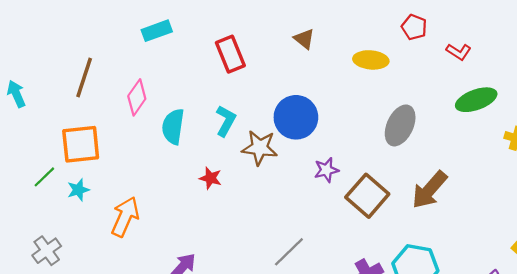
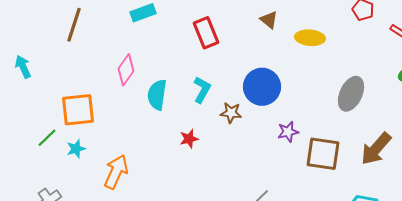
yellow ellipse: (371, 60) -> (310, 38), moved
brown line: (84, 77) -> (74, 25), moved
brown star: (260, 148) -> (231, 113), size x0.7
red star: (211, 178) -> (189, 139), turned -30
brown square: (367, 196) -> (323, 154), turned -33

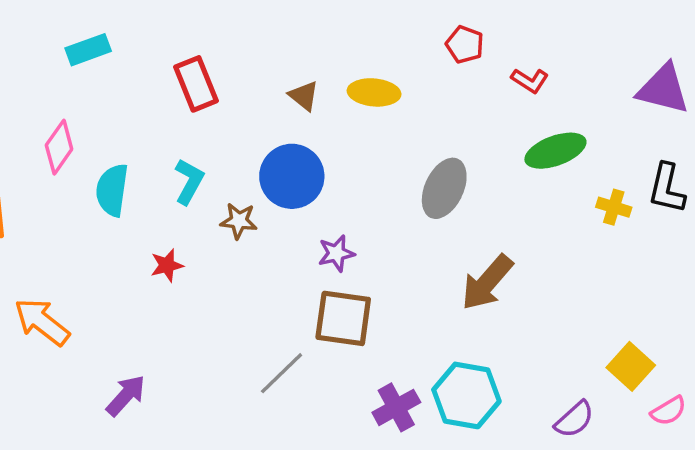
brown triangle: (269, 20) -> (304, 96), moved
brown square: (323, 154) -> (343, 318), moved
orange arrow: (116, 172) -> (42, 322), turned -76

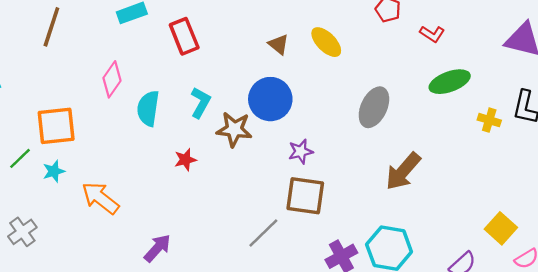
red rectangle: (196, 84) -> (184, 36), moved
yellow ellipse: (374, 92) -> (326, 42), turned 40
brown star: (239, 221) -> (234, 129), size x1.4

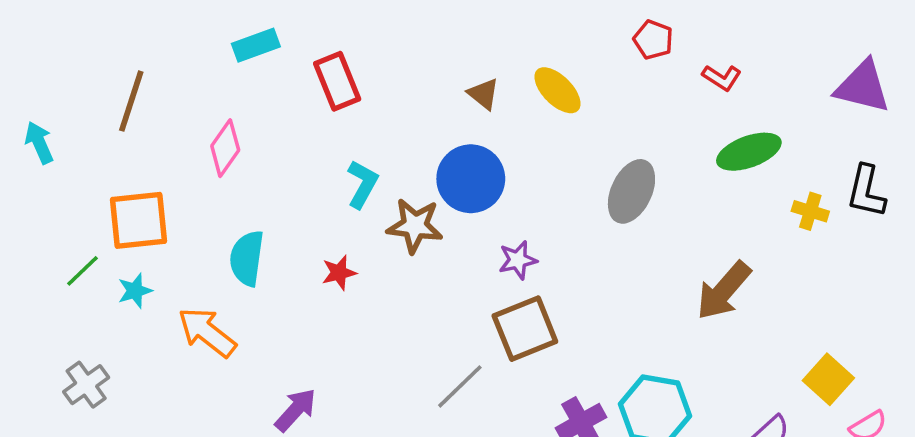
brown line: (51, 27) -> (131, 101), moved
cyan semicircle: (148, 108) -> (247, 258), moved
brown arrow: (403, 171) -> (724, 291), moved
brown square: (305, 196) -> (525, 329), turned -30

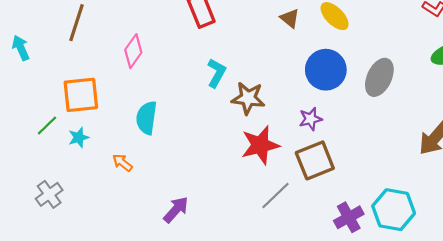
blue circle: (471, 179) -> (326, 70), moved
red star: (339, 273) -> (260, 145), moved, size x1.8
orange arrow: (207, 332) -> (122, 163), size x0.6

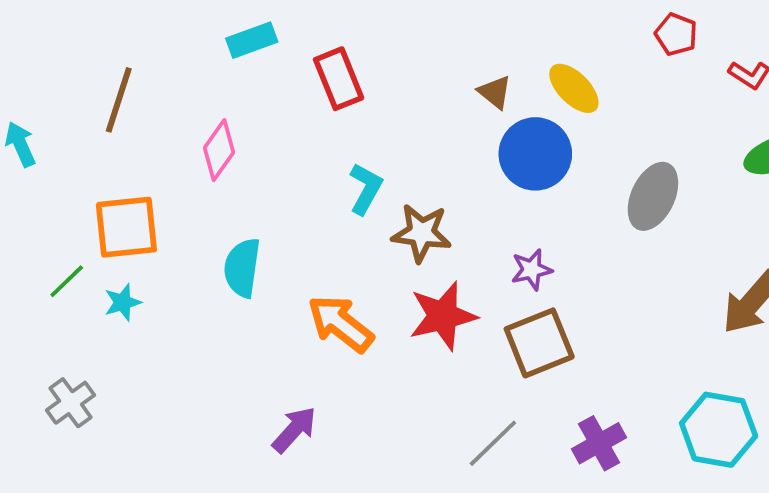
blue circle: (326, 70) -> (535, 154), moved
orange arrow: (122, 163) -> (341, 324), moved, size x1.8
gray line: (275, 195) -> (493, 443), moved
cyan hexagon: (394, 210) -> (719, 430), moved

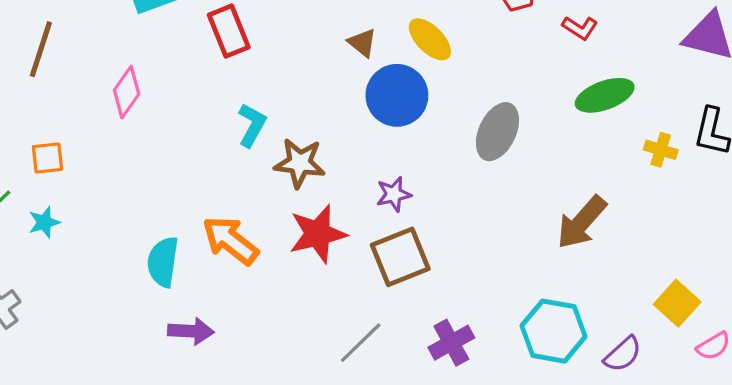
orange square: (126, 227) -> (47, 158), size x0.6
cyan semicircle: (242, 268) -> (163, 262), moved
purple arrow: (294, 430) -> (191, 331), turned 51

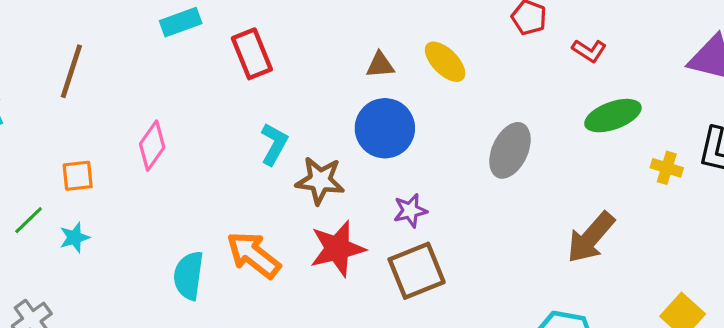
brown triangle: (362, 43) -> (380, 65), turned -44
pink diamond: (127, 92) -> (152, 146), moved
blue circle: (397, 95) -> (385, 128), moved

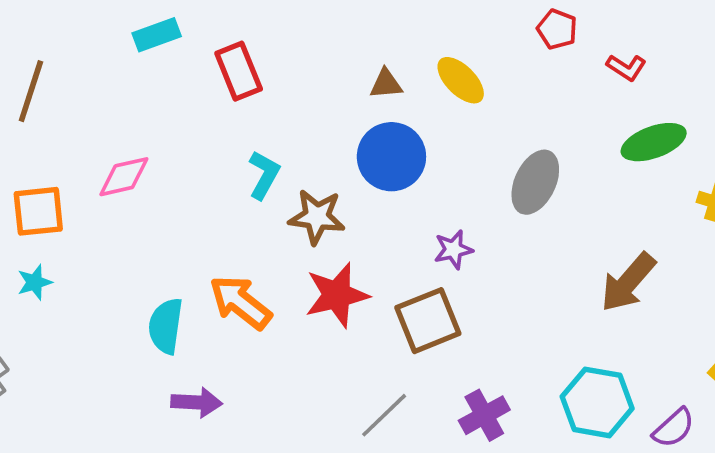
pink diamond: (152, 146) -> (124, 177), turned 42
orange square: (78, 176) -> (38, 211), size x1.4
purple star: (410, 211) -> (453, 250), moved

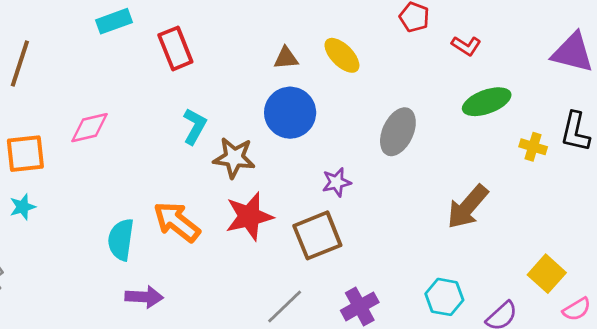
cyan hexagon: (597, 402) -> (444, 297), size x0.7

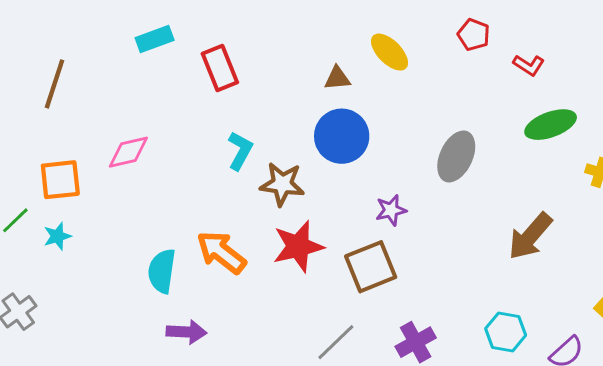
yellow ellipse: (342, 55) -> (390, 52), moved

